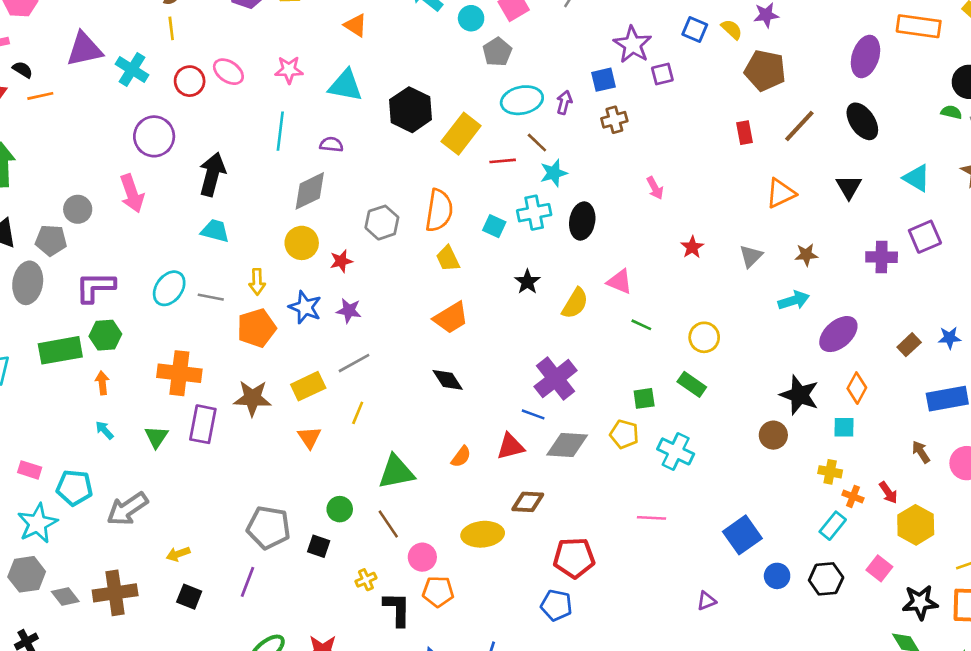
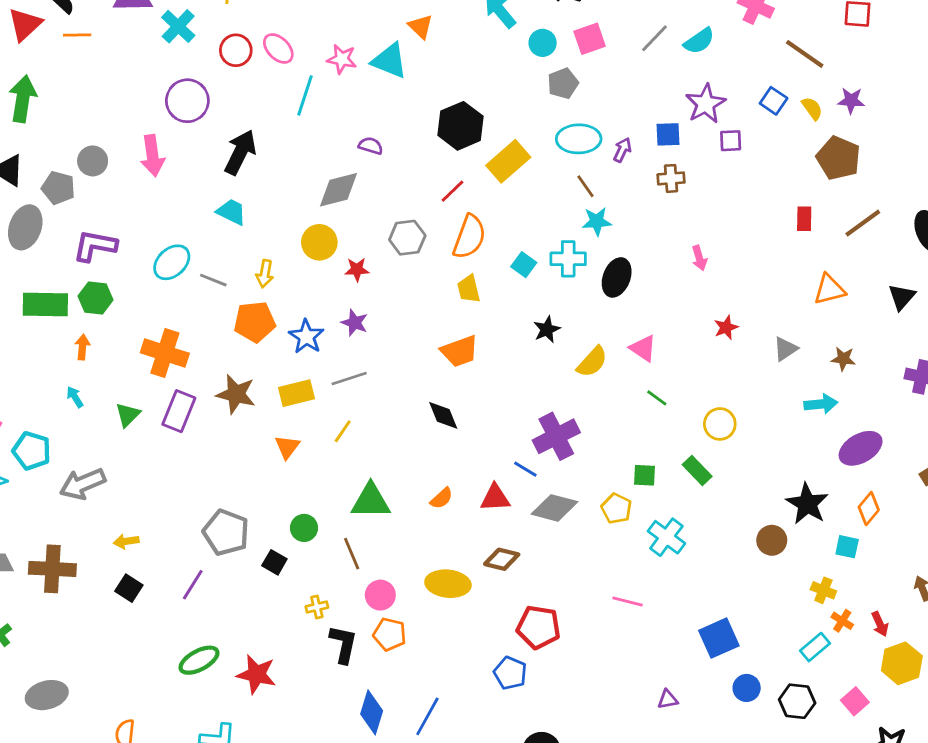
cyan triangle: (345, 85) -> (390, 61), moved
cyan line: (280, 131) -> (305, 95), moved
red line: (503, 161) -> (452, 191), moved, turned -50
blue star: (305, 307) -> (306, 337), moved

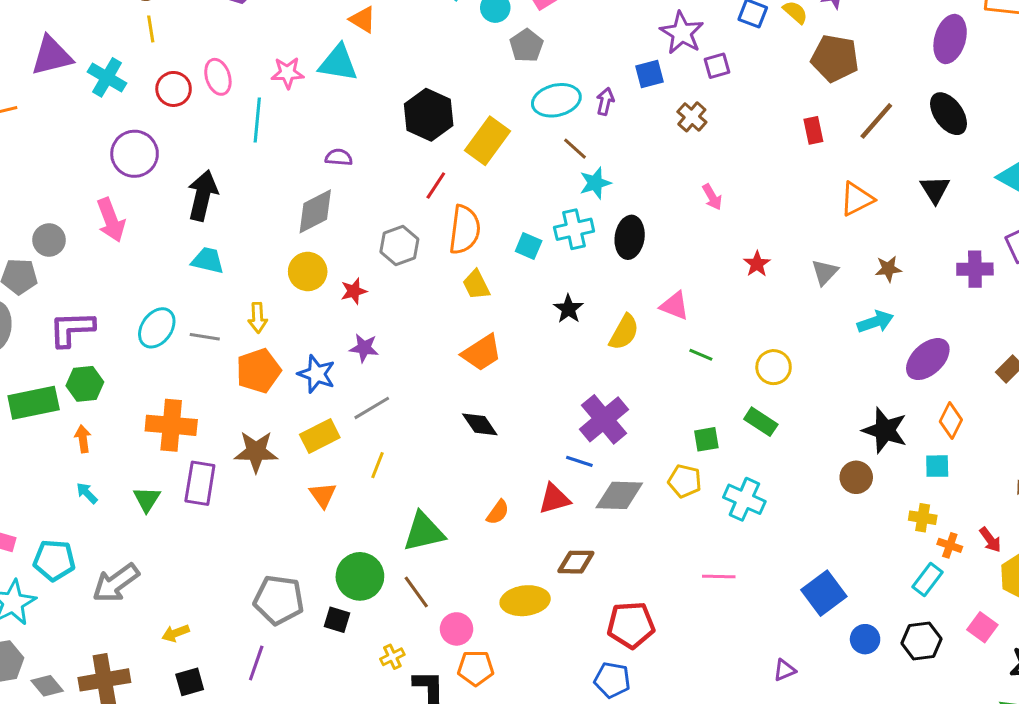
pink ellipse: (278, 48) -> (218, 77), turned 40
brown cross: (671, 178) -> (692, 117), moved, turned -32
green circle: (304, 528) -> (360, 576), size x1.6
black square: (129, 588) -> (190, 682), turned -36

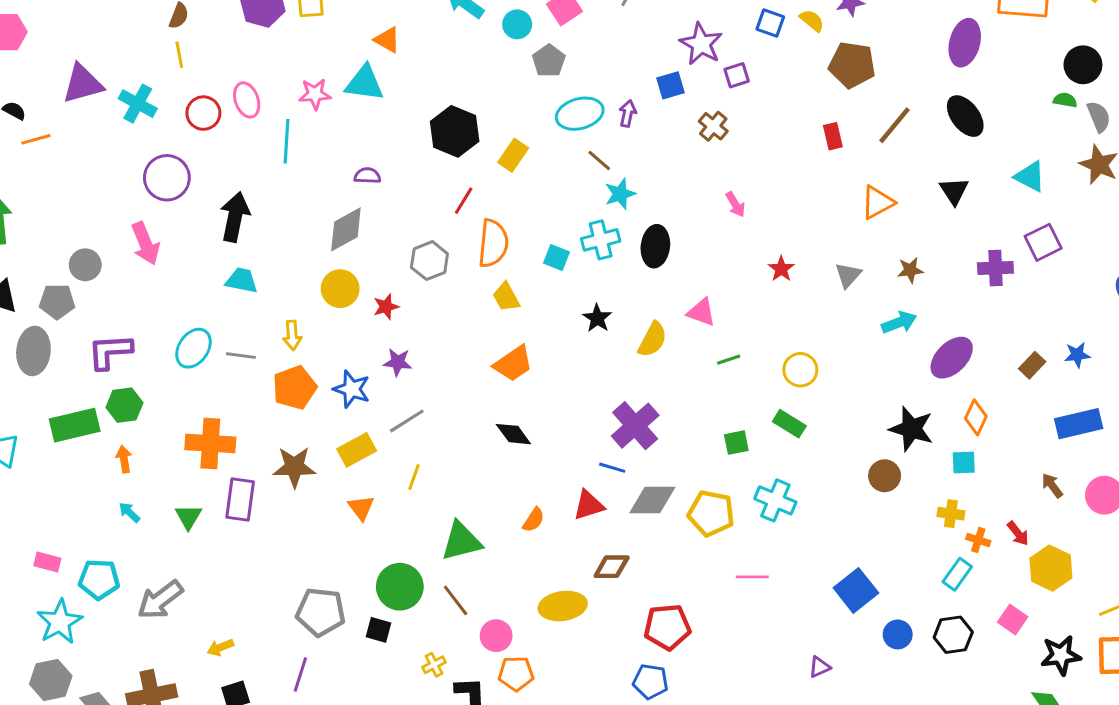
yellow rectangle: (487, 141) -> (513, 155), size x0.7
green line: (701, 355) -> (729, 360), turned -40
yellow pentagon: (685, 481) -> (711, 513), moved, size x1.4

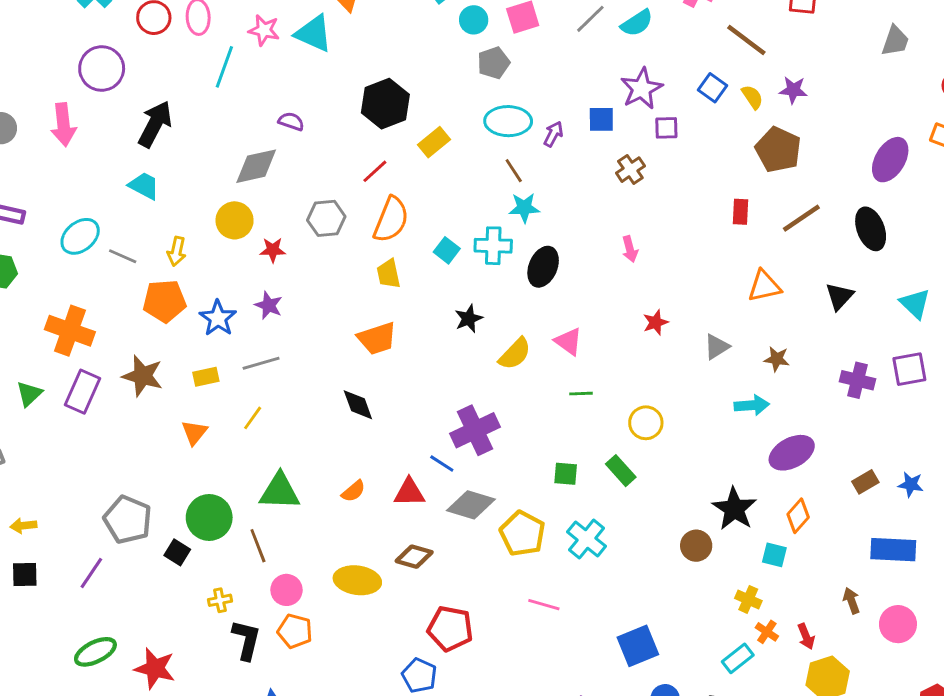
yellow rectangle: (357, 450) -> (206, 377), size x0.7

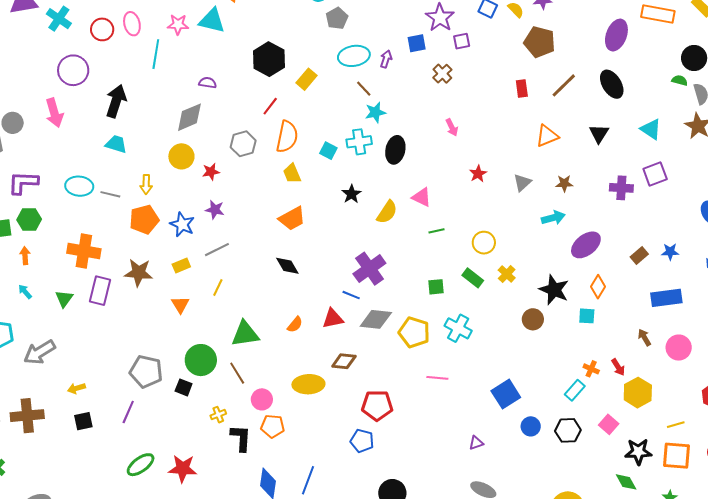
cyan ellipse: (80, 236) -> (79, 186), turned 56
yellow cross: (748, 599) -> (507, 274), moved, turned 30

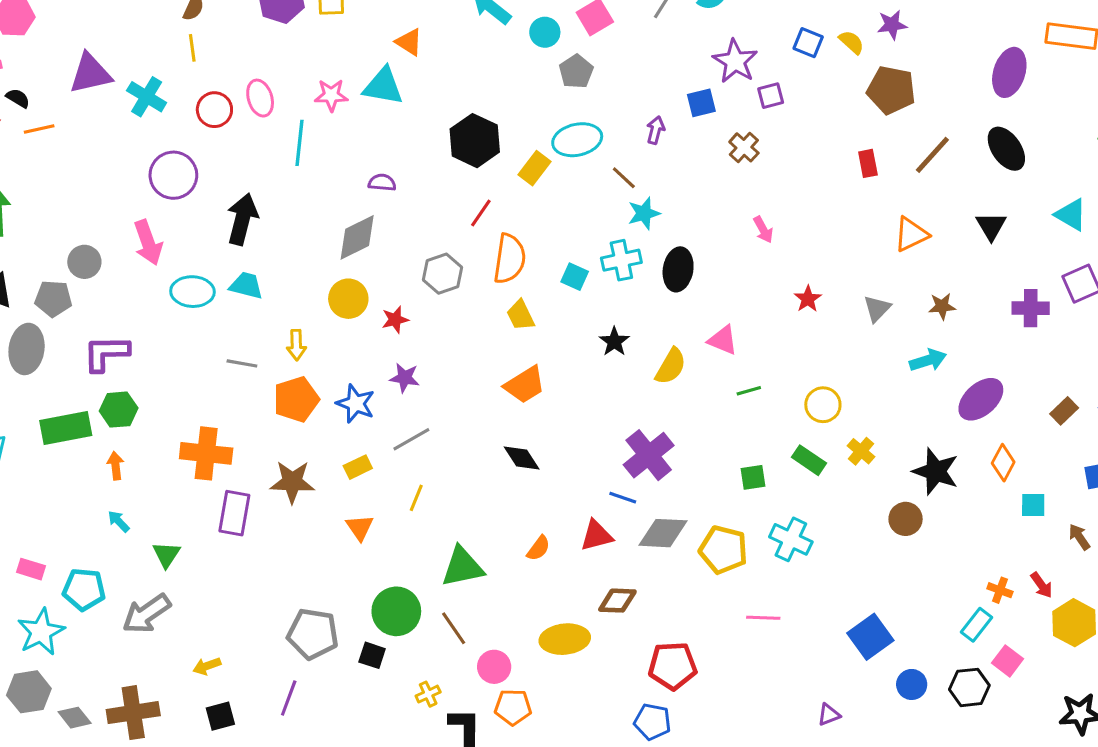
cyan ellipse: (354, 56) -> (577, 140), moved
cyan ellipse: (79, 186) -> (192, 292), moved
green triangle: (64, 299) -> (166, 555), moved
cyan square: (587, 316) -> (1033, 505), moved
pink square: (609, 424) -> (1007, 661), moved

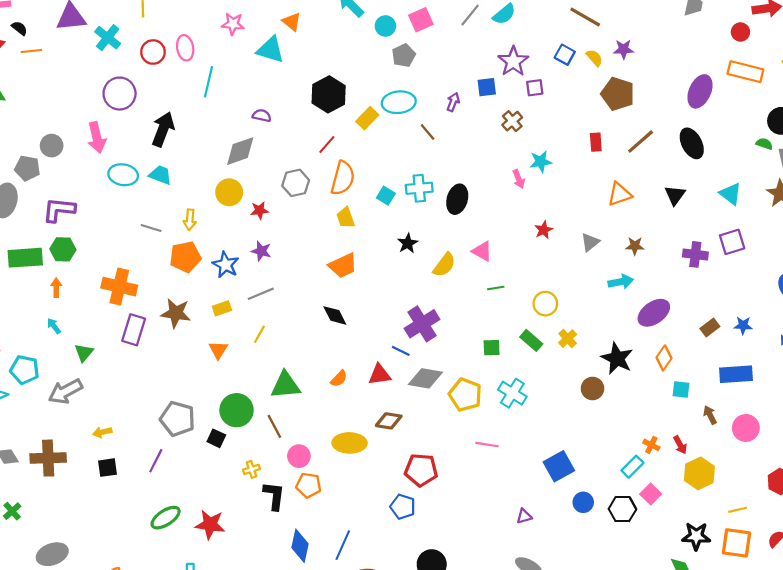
pink star: (331, 95) -> (233, 24), moved
cyan star: (644, 213) -> (541, 162), moved

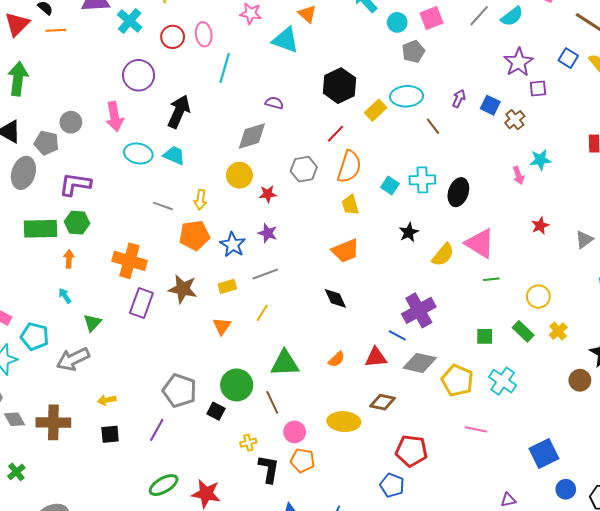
blue square: (487, 87) -> (490, 105), moved, turned 30
pink triangle: (482, 251) -> (480, 243), size x1.5

